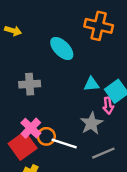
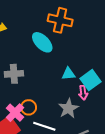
orange cross: (99, 26) -> (60, 20), moved
orange circle: (46, 136) -> (29, 107), moved

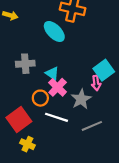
cyan triangle: (68, 74) -> (52, 73), moved, turned 40
pink cross: (15, 113) -> (58, 87), moved

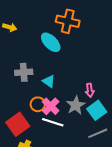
cyan square: (104, 70) -> (97, 110), moved
pink cross: (58, 87) -> (51, 106), moved
gray line: (92, 126) -> (98, 133), moved

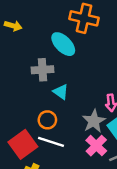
gray cross: (24, 72) -> (42, 70), moved
pink cross: (51, 106) -> (96, 146), moved
white line: (53, 122) -> (51, 142), moved

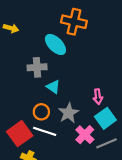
gray star: (94, 121) -> (69, 113), moved

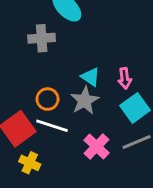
cyan triangle: (53, 87) -> (91, 77), moved
pink cross: (85, 135) -> (96, 147), moved

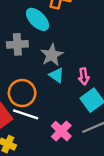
orange circle: (48, 99) -> (22, 93), size x1.5
gray star: (85, 101) -> (52, 55), moved

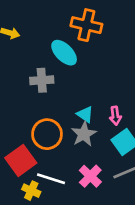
gray star: (52, 55) -> (84, 134), moved
white line: (26, 114) -> (51, 179), moved

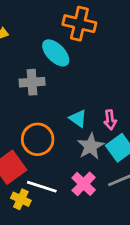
gray star: (84, 134) -> (91, 146), moved

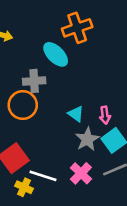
orange cross: (79, 24) -> (77, 28), turned -32
orange circle: (38, 139) -> (23, 105), moved

